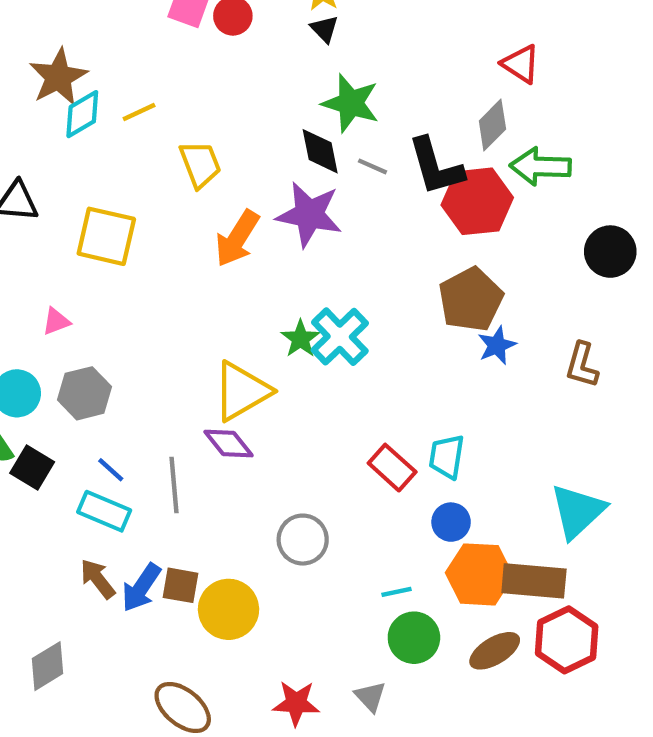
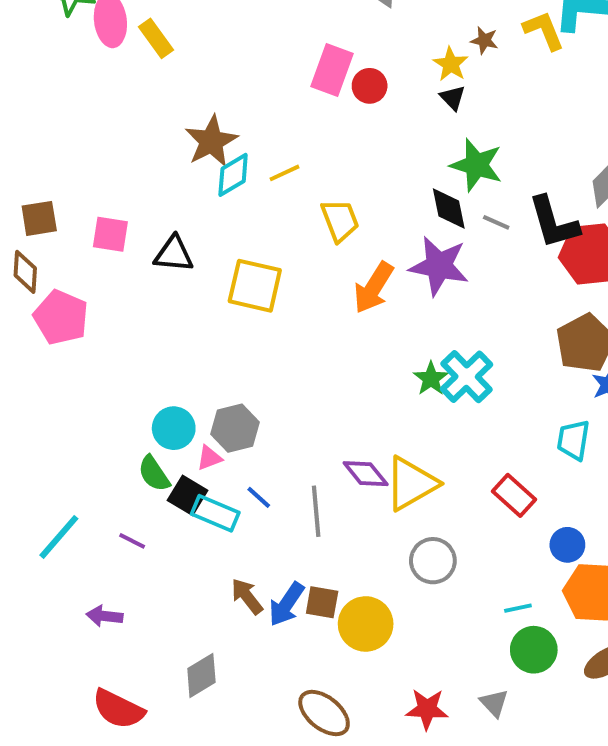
pink triangle: (56, 321) -> (209, 458), moved
yellow triangle: (242, 391) -> (411, 484), moved
cyan trapezoid: (447, 457) -> (573, 440), moved
cyan rectangle: (104, 511) -> (215, 513), moved

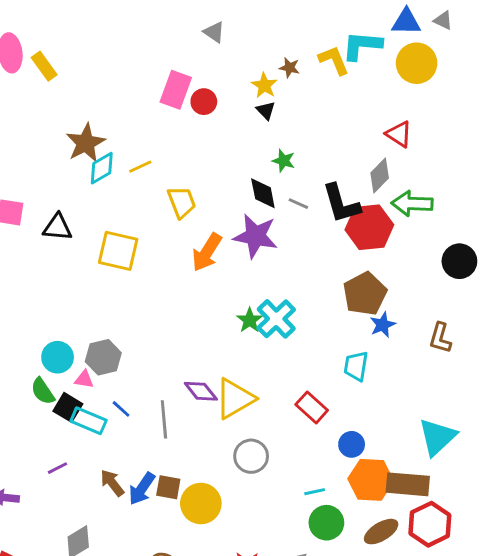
green star: (476, 165) -> (284, 161), size x0.6
pink triangle: (209, 458) -> (84, 379), turned 30
purple line: (132, 541) -> (58, 468), moved, turned -54

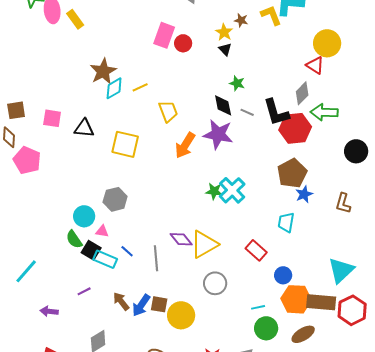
yellow circle: (417, 63) -> (327, 43), moved
green star: (250, 320) -> (214, 191), turned -30
gray hexagon: (103, 357) -> (115, 199), moved
red hexagon: (430, 524) -> (352, 310), moved

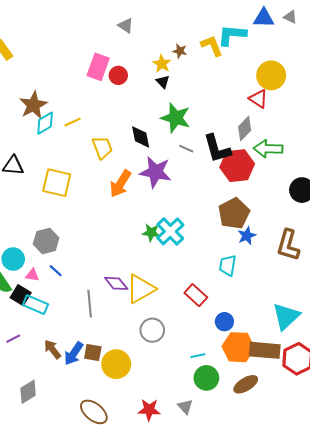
green star: (237, 83) -> (176, 118), size x1.8
black diamond: (223, 105) -> (141, 137), moved
brown L-shape: (343, 203) -> (288, 245), size x1.4
blue line: (127, 251) -> (56, 271), moved

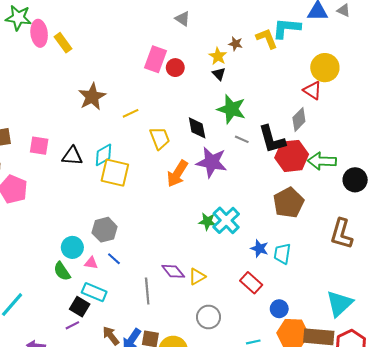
cyan diamond: (45, 123) -> (104, 155), moved
green arrow: (268, 149) -> (322, 161), moved
blue star: (247, 236) -> (259, 248), moved, turned -30
yellow triangle: (141, 289) -> (197, 277), size x0.6
black square: (21, 295) -> (80, 307), moved

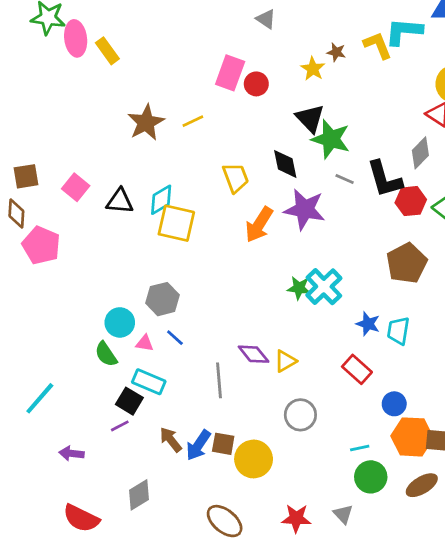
black triangle: (219, 74) -> (310, 118), moved, size x1.6
yellow line: (131, 113) -> (193, 121), moved
pink square: (39, 146) -> (76, 187), turned 30
red hexagon: (292, 156) -> (411, 201), size x0.7

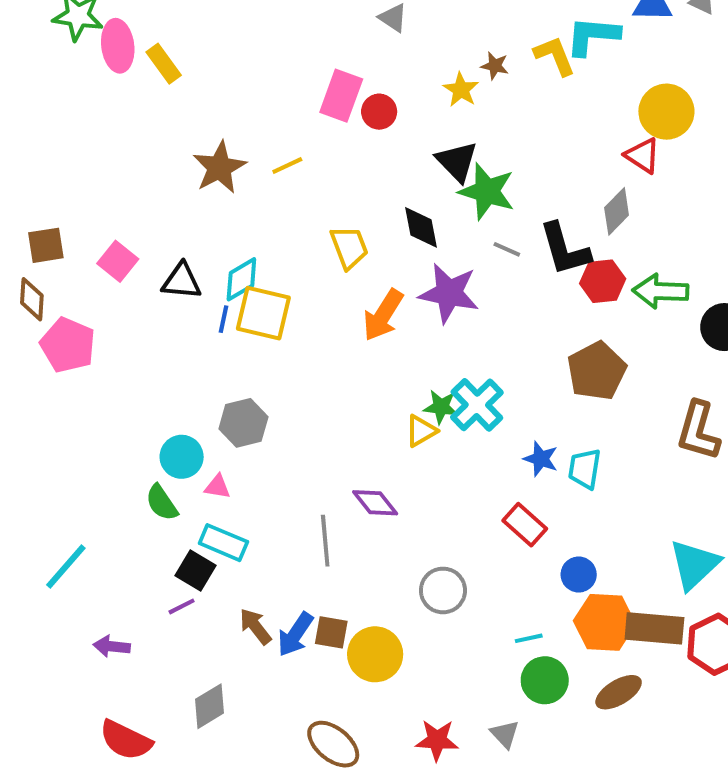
blue line: (175, 338) -> (223, 319), moved, turned 60
yellow triangle: (285, 361) -> (421, 431), moved

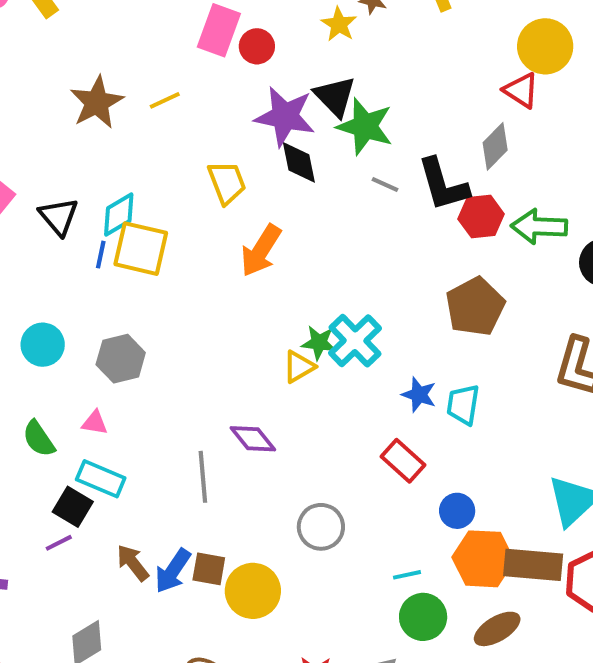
black triangle: (182, 281) -> (59, 217), turned 45
purple star: (449, 293) -> (285, 116), moved
cyan circle: (182, 457) -> (43, 345), moved

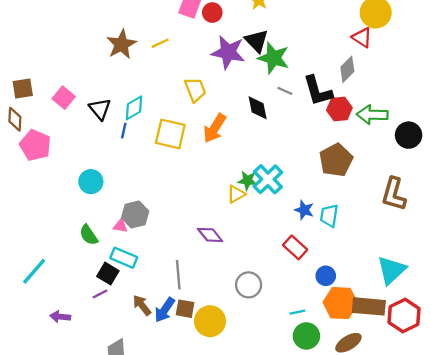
black diamond: (299, 162) -> (258, 108), moved
yellow square: (141, 249) -> (170, 134), moved
gray hexagon: (121, 359) -> (135, 215), moved
gray line: (203, 477) -> (178, 275), moved

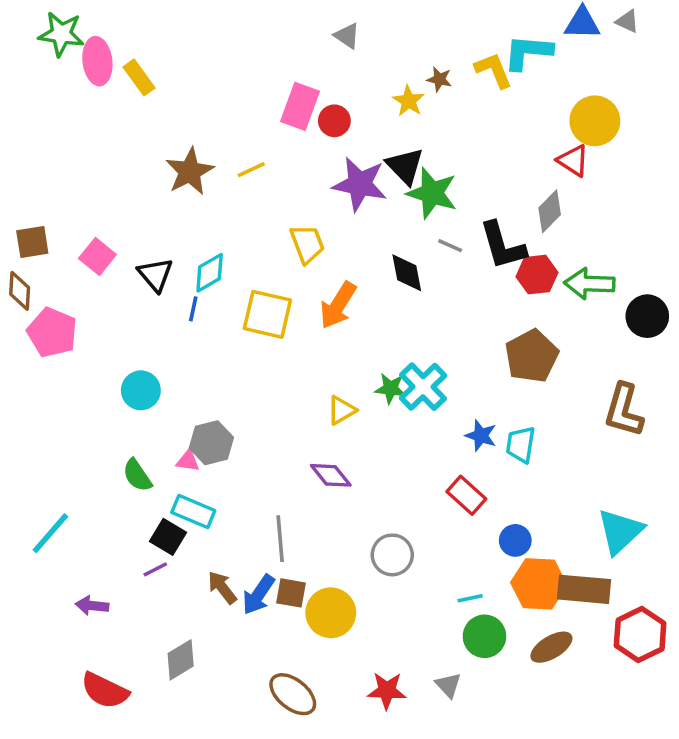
yellow triangle: (236, 194) -> (342, 410), moved
red hexagon: (404, 316) -> (640, 634), moved

